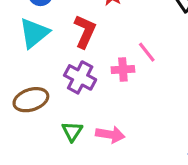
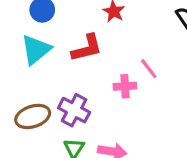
red L-shape: (85, 31) -> (87, 48), turned 52
purple cross: (80, 77) -> (74, 110), moved

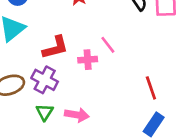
red L-shape: (87, 48) -> (55, 48), moved

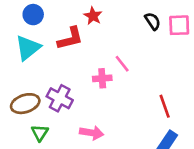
red L-shape: (55, 48) -> (70, 38), moved
green triangle: (45, 112) -> (40, 133), moved

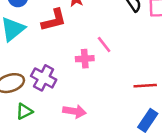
red line: (165, 106) -> (145, 86), turned -75
green triangle: (40, 133) -> (24, 111), turned 30

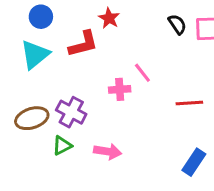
red line: (145, 86) -> (189, 103), moved
green triangle: (24, 111) -> (62, 145), moved

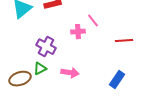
brown ellipse: (32, 118) -> (20, 79), moved
blue rectangle: (194, 162) -> (117, 80), moved

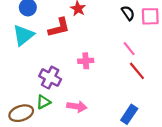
pink line: (93, 21) -> (129, 49), moved
red line: (124, 41) -> (137, 71), turned 54

